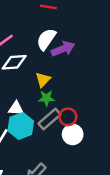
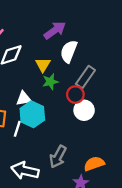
white semicircle: (46, 39) -> (69, 51), moved
gray rectangle: (49, 119) -> (85, 77), moved

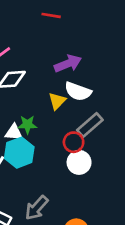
white semicircle: (69, 51) -> (78, 91), turned -105
yellow triangle: (43, 65) -> (57, 101), moved
green star: (50, 82) -> (27, 125), moved

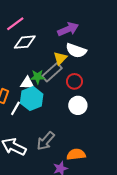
gray rectangle: (90, 125) -> (52, 72), moved
red circle: (74, 142) -> (74, 81), moved

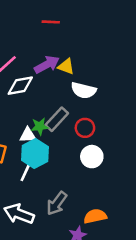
purple arrow: (68, 29) -> (47, 65), moved
yellow triangle: (60, 58) -> (66, 66), moved, turned -48
white line: (15, 108) -> (25, 173), moved

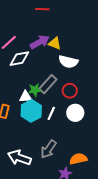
white line: (25, 173) -> (51, 113), moved

